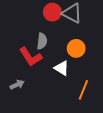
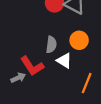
gray semicircle: (42, 41) -> (51, 45), moved
red L-shape: (31, 57) -> (32, 66), moved

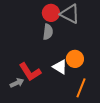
orange circle: (79, 40) -> (75, 59), moved
gray semicircle: (51, 45) -> (48, 32), moved

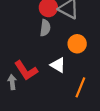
orange circle: (75, 59) -> (77, 44), moved
gray arrow: (17, 83) -> (12, 82), turned -72

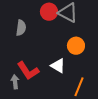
gray semicircle: (45, 28) -> (21, 28), moved

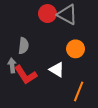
gray semicircle: (21, 28) -> (24, 46), moved
gray arrow: (15, 82) -> (12, 65), moved

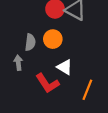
orange circle: (76, 49) -> (53, 39), moved
red L-shape: (26, 75) -> (47, 83), moved

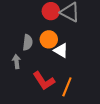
white triangle: (65, 67) -> (61, 50), moved
orange line: (87, 90) -> (67, 87), moved

